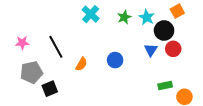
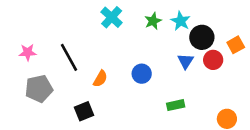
orange square: (177, 11) -> (236, 45), moved
green rectangle: (165, 86) -> (176, 105), moved
black square: (50, 89) -> (84, 111), moved

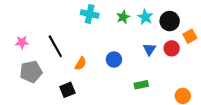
cyan cross: (112, 17) -> (90, 14), turned -30
black circle: (202, 37) -> (170, 21), moved

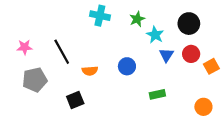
cyan star: (145, 17) -> (155, 35), moved
orange square: (190, 36) -> (211, 66), moved
orange semicircle: (81, 64) -> (90, 71), turned 56

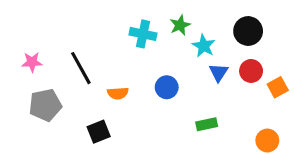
cyan cross: (100, 16) -> (143, 34), moved

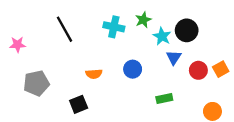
black circle: (248, 31) -> (187, 30), moved
pink star: (32, 62) -> (18, 44), moved
black line: (81, 68) -> (65, 29), moved
red circle: (251, 71) -> (198, 70), moved

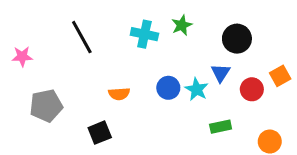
cyan star: (162, 36) -> (197, 89), moved
orange square: (221, 69) -> (280, 76), moved
green rectangle: (164, 98) -> (221, 127), moved

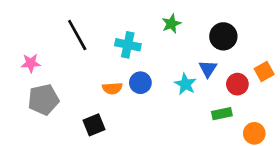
cyan cross: (144, 34) -> (128, 45), moved
pink star: (22, 57) -> (31, 63), moved
blue circle: (168, 88) -> (140, 83), moved
green rectangle: (221, 127) -> (222, 114), moved

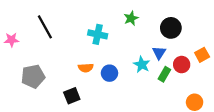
black line: (77, 35) -> (45, 27), moved
pink star: (31, 63) -> (11, 40), moved
blue circle: (140, 83) -> (109, 73), moved
green rectangle: (222, 114) -> (164, 74), moved, turned -48

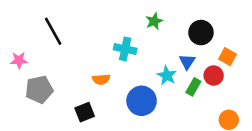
cyan cross: (98, 34) -> (125, 49), moved
pink star: (11, 40) -> (19, 60), moved
orange square: (202, 55) -> (228, 57), moved, turned -32
blue circle: (109, 73) -> (142, 101), moved, size x1.5

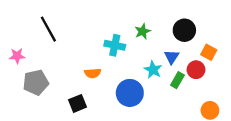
green star: (154, 21) -> (143, 31), moved

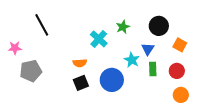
cyan cross: (115, 45) -> (99, 39), turned 30
red circle: (196, 70) -> (177, 71), moved
green rectangle: (177, 80) -> (153, 69), turned -32
black square: (78, 103) -> (81, 83), moved

